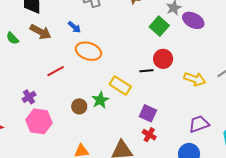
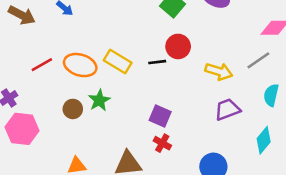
orange ellipse: (88, 51) -> (80, 65), moved
yellow rectangle: (120, 86) -> (118, 62), moved
purple trapezoid: (199, 124) -> (227, 109), moved

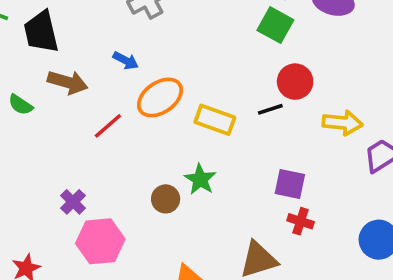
red line: (42, 65) -> (108, 126), moved
orange ellipse: (80, 65) -> (160, 97), moved, turned -40
yellow arrow: (219, 71) -> (343, 123), moved

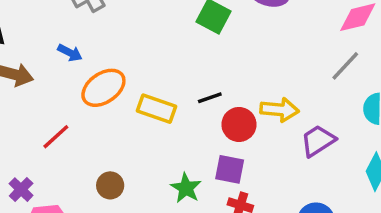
red circle: (295, 82) -> (239, 124), moved
red line: (108, 126) -> (56, 137), moved
green star: (200, 179) -> (186, 188), moved

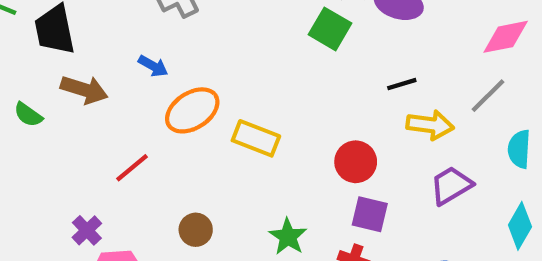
black line: (210, 98) -> (402, 84), moved
yellow arrow: (280, 110) -> (430, 125), moved
purple square: (230, 169) -> (370, 214), moved

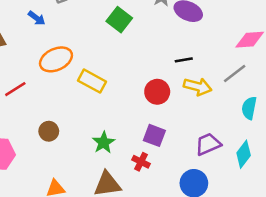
green square: (330, 29) -> (119, 20), moved
blue arrow: (153, 66) -> (37, 18), moved
red circle: (356, 162) -> (157, 92), moved
purple trapezoid: (451, 185) -> (208, 144), moved

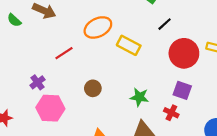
black line: (184, 60) -> (165, 24), moved, turned -32
red circle: (157, 92) -> (184, 53), size x1.4
green star: (104, 143) -> (139, 97), turned -30

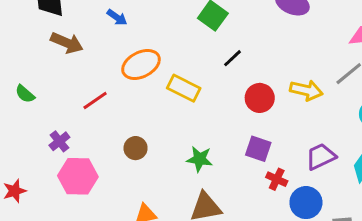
green semicircle: (14, 20) -> (25, 94), moved
red circle: (184, 53) -> (260, 98), size x0.7
red cross: (171, 113) -> (277, 179), moved

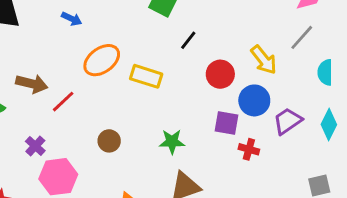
brown arrow: (67, 43) -> (32, 84), moved
yellow arrow: (306, 90) -> (264, 60), turned 48
blue circle: (306, 203) -> (254, 100), moved

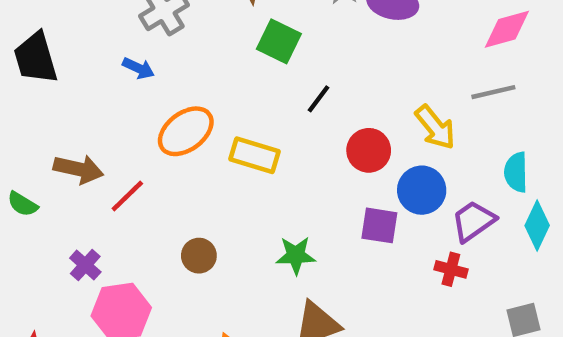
gray line: (302, 37) -> (493, 92), turned 36
cyan semicircle: (325, 72) -> (516, 172), moved
red cross: (249, 149) -> (451, 269), moved

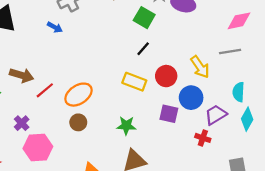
green square: (279, 41) -> (144, 18), moved
orange ellipse: (186, 131) -> (79, 95), moved
yellow rectangle: (254, 155) -> (134, 82), moved

